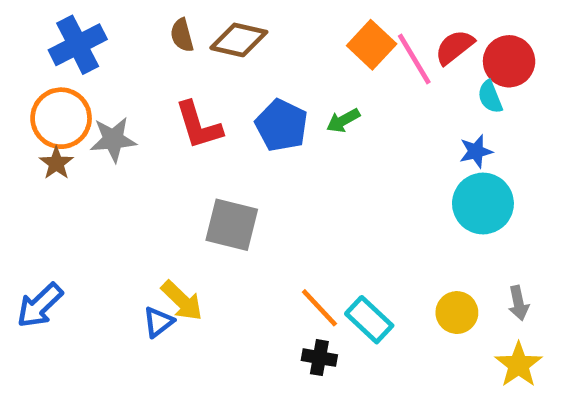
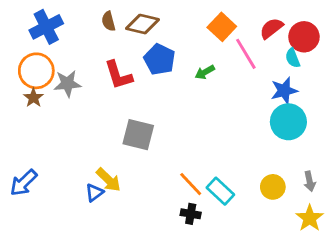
pink line: (414, 59) -> (246, 54), moved
blue pentagon: (282, 125) -> (160, 59), moved
blue star: (476, 151) -> (284, 91), size x1.4

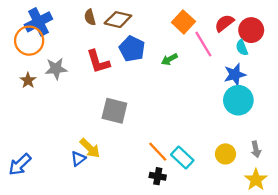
orange circle: (36, 71) -> (29, 41), moved
blue arrow: (24, 183) -> (20, 164), moved

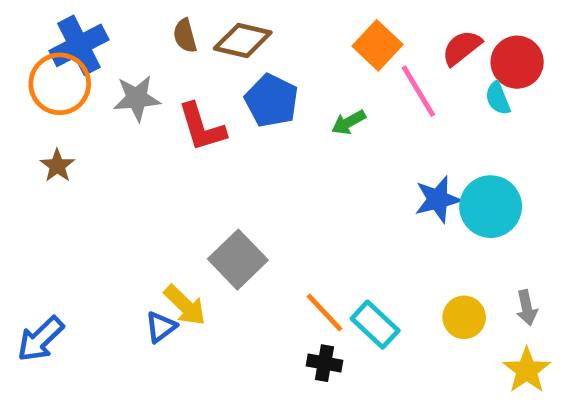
gray star: (56, 69) -> (137, 98), moved
blue star: (235, 74) -> (438, 199), moved
gray square: (114, 111) -> (238, 260), moved, turned 32

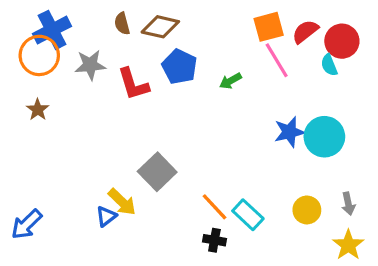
orange square: (377, 45) -> (269, 27), moved, turned 32

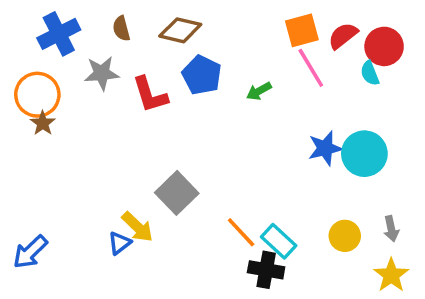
brown semicircle: (122, 24) -> (121, 29), moved
orange circle: (39, 55) -> (37, 95), moved
black cross: (214, 240) -> (266, 270), moved, size x1.4

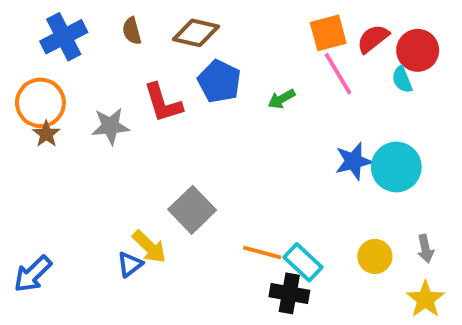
gray star: (102, 73) -> (110, 126), moved
orange line: (241, 232) -> (262, 253), turned -32

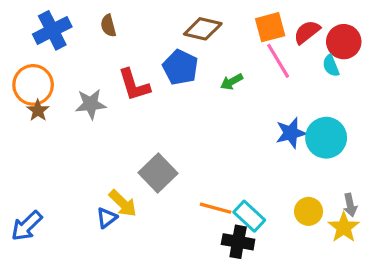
brown diamond: (196, 33) -> (203, 29), moved
yellow star: (425, 299) -> (344, 227), moved

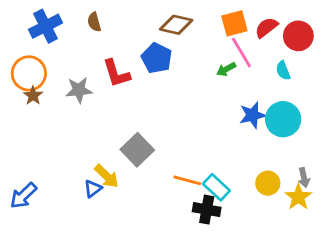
cyan semicircle: (331, 66) -> (283, 71), moved
green arrow: (232, 82) -> (226, 69), moved

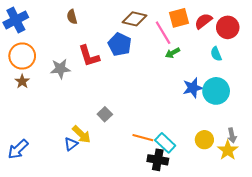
blue cross: (46, 26) -> (16, 20), moved
pink line: (241, 53) -> (163, 33), moved
brown star: (33, 96) -> (22, 81), moved
gray square: (137, 150) -> (105, 114), size x0.6

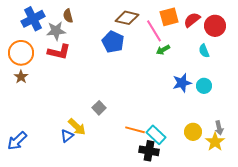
blue cross: (16, 20) -> (33, 19), moved
red L-shape: (89, 56) -> (59, 52), moved, turned -60
gray star: (60, 69) -> (56, 31), moved
cyan circle: (216, 91) -> (204, 86), size x0.6

